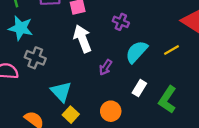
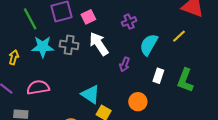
purple cross: (121, 22) -> (129, 22), turned -32
gray cross: (35, 58) -> (69, 45), moved

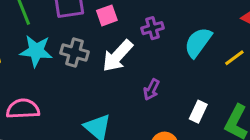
purple cross: (129, 22) -> (153, 28), moved
white arrow: (99, 44) -> (117, 56), turned -110
cyan semicircle: (149, 45) -> (198, 42), moved

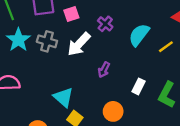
purple cross: (153, 28) -> (105, 24), turned -35
cyan star: (36, 51) -> (18, 40), turned 30

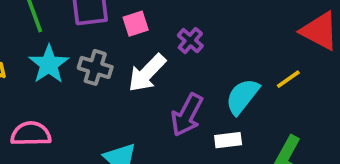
cyan semicircle: (139, 35) -> (242, 96), moved
purple arrow: (104, 70) -> (187, 115), size x1.6
white rectangle: (139, 86) -> (228, 140), moved, turned 56

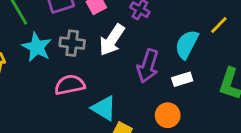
pink semicircle: (31, 134) -> (70, 85), moved

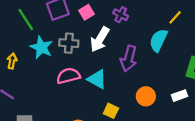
yellow line: (219, 25) -> (175, 17), moved
white rectangle: (182, 79) -> (179, 96), moved
cyan triangle: (104, 108) -> (97, 79), moved

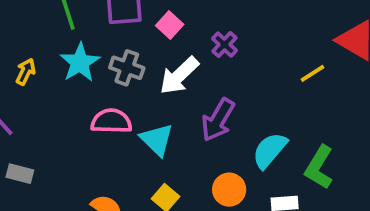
pink square: (86, 12) -> (170, 25), turned -32
cyan semicircle: (158, 40) -> (270, 150), moved

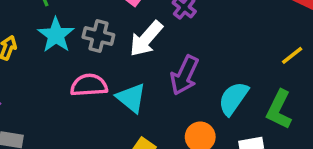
yellow line: (313, 73) -> (292, 55), moved

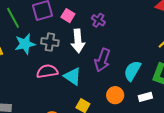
cyan star: (56, 35) -> (25, 44), turned 30
white arrow: (146, 39) -> (78, 41), turned -40

